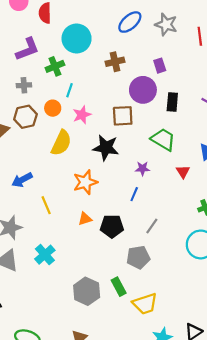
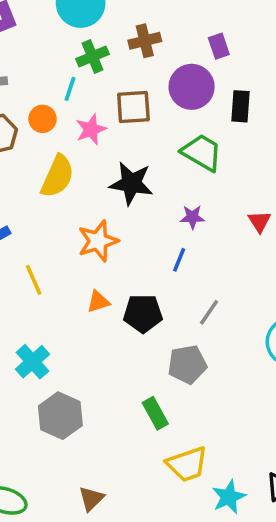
green cross: (55, 66) -> (93, 57), moved
brown square: (123, 116) -> (133, 107), moved
green trapezoid: (163, 139) -> (202, 152), moved
gray hexagon: (87, 291) -> (60, 416), moved
yellow trapezoid: (145, 304) -> (187, 464), moved

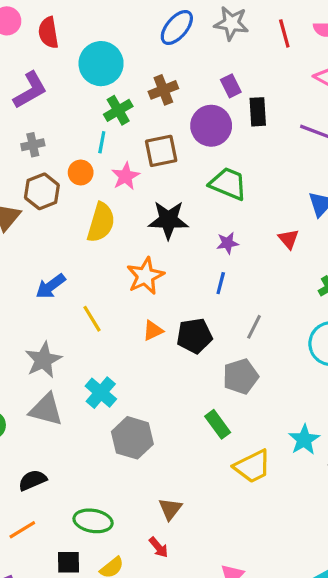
black rectangle: (240, 106) -> (258, 112), moved
cyan star: (229, 497) -> (304, 440), moved

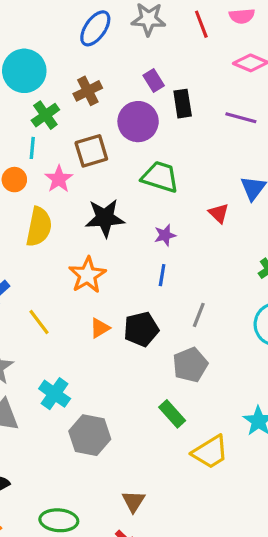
red triangle: (289, 239) -> (219, 213), moved

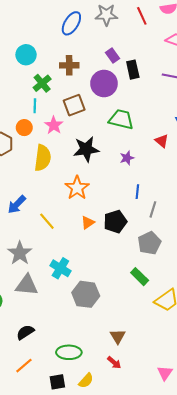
cyan circle: (24, 71) -> (26, 55), size x0.7
brown cross: (88, 91) -> (69, 65), turned 30
blue line: (162, 275) -> (137, 192), moved

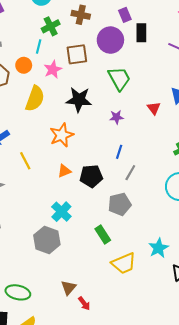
green trapezoid: (121, 119) -> (119, 78), turned 35
cyan cross: (60, 268) -> (61, 212), moved
red arrow: (114, 363) -> (84, 303), moved

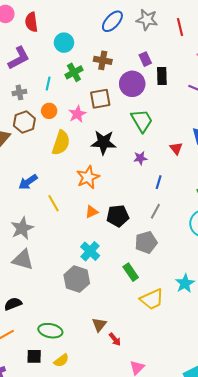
cyan line: (39, 46) -> (48, 83), moved
blue line: (119, 152) -> (159, 182), moved

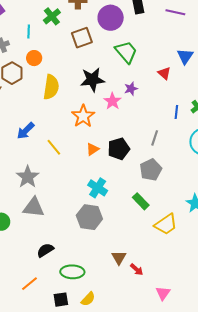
pink star: (77, 114) -> (112, 101), moved
blue line: (159, 182) -> (176, 112), moved
black semicircle: (13, 304) -> (45, 250), moved

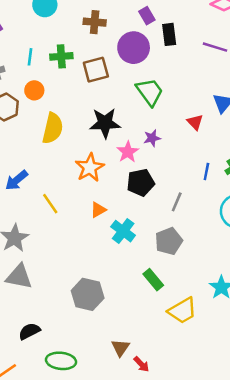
green cross: (52, 16) -> (61, 56), moved, turned 30
black pentagon: (119, 149) -> (141, 183), moved
cyan cross: (98, 188) -> (123, 231), moved

